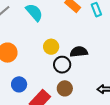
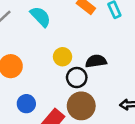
brown circle: (65, 88) -> (81, 106), size x1.5

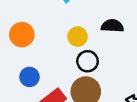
black semicircle: (96, 61) -> (112, 26), moved

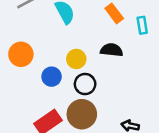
blue circle: (30, 77) -> (52, 77), moved

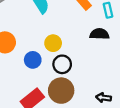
black semicircle: (112, 50) -> (99, 34), moved

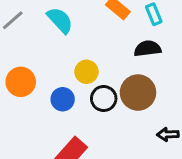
brown circle: (61, 91) -> (138, 93), moved

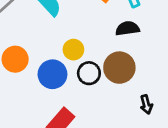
blue circle: (63, 99) -> (52, 74), size x1.4
black arrow: (168, 134) -> (146, 104), turned -102

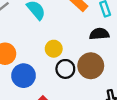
blue circle: (52, 74) -> (24, 76), moved

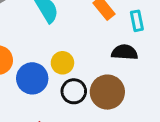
blue circle: (24, 76) -> (32, 78), moved

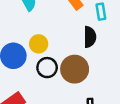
black semicircle: (125, 52) -> (90, 37), turned 84

